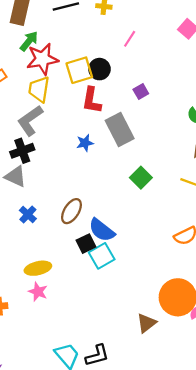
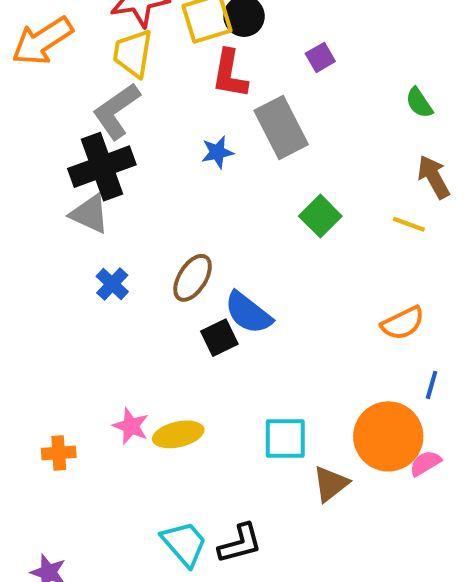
black cross: (22, 151) -> (102, 167), size x1.4
cyan square: (102, 256) -> (285, 438), moved, turned 30
yellow ellipse: (38, 268) -> (178, 434), moved

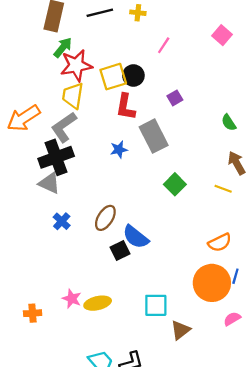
orange arrow: (42, 41) -> (24, 118), moved
orange circle: (388, 436) -> (212, 283), moved

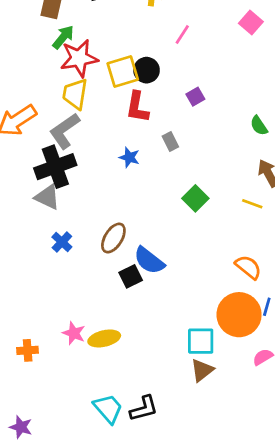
gray rectangle: (154, 136) -> (170, 142), size x0.5
blue star: (119, 149) -> (129, 157), turned 30
orange semicircle: (220, 243) -> (248, 267), turned -115
cyan square: (156, 305) -> (201, 341), moved

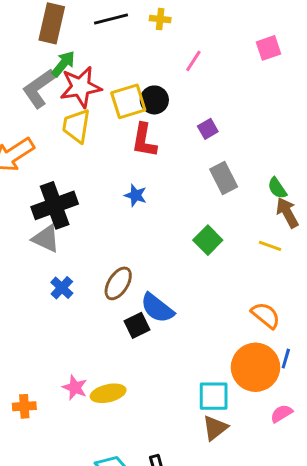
pink square: (251, 23) -> (268, 48), turned 30
green semicircle: (259, 126) -> (277, 188), moved
gray L-shape: (65, 131) -> (39, 88), moved
gray rectangle: (170, 142) -> (224, 178), moved, size x1.5

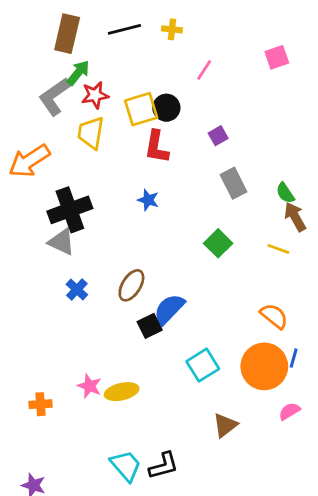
red star: (81, 87) -> (95, 95), size x0.7
blue semicircle: (157, 308) -> (169, 309), turned 96
cyan square: (214, 396) -> (203, 365), moved, turned -32

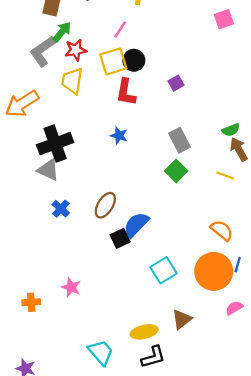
pink line: (204, 70) -> (120, 29), moved
gray rectangle: (234, 183) -> (179, 140), moved
green semicircle: (285, 193) -> (231, 130), turned -78
yellow ellipse: (122, 392) -> (144, 332), moved
black L-shape: (164, 466) -> (153, 357), moved

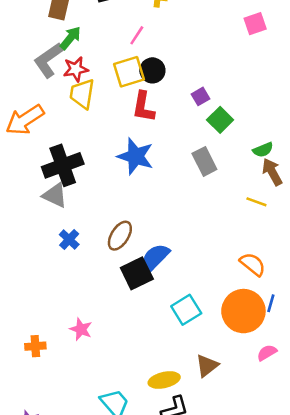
red star: (76, 50) -> (76, 69), moved
blue star: (119, 136) -> (136, 156), size x1.8
green square: (176, 171) -> (220, 120), moved
black square: (120, 238) -> (137, 273), size x1.4

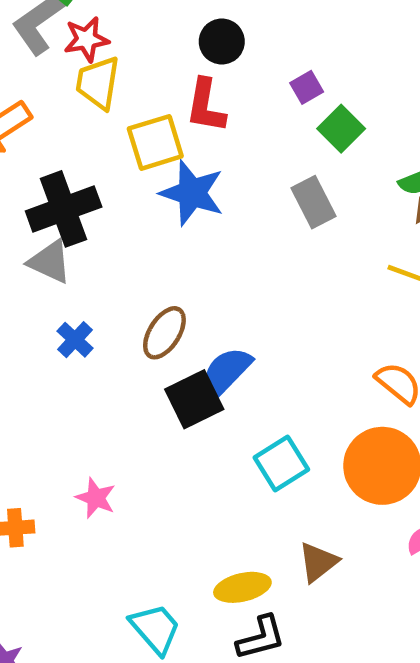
yellow square: (129, 72) -> (155, 142), moved

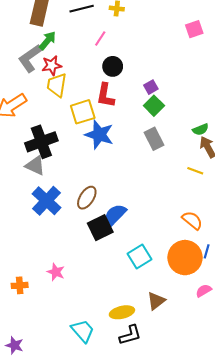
green square: (341, 129) -> (154, 106), moved
blue cross: (75, 340) -> (47, 201), size x1.8

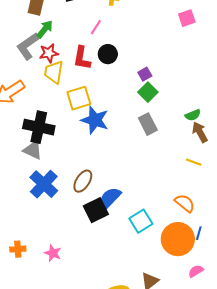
red L-shape: (105, 95) -> (82, 58), moved
black cross: (41, 142) -> (39, 127), turned 32
yellow line: (195, 171) -> (194, 162), moved
cyan square: (140, 257) -> (141, 221), moved
orange cross: (20, 285) -> (18, 249), moved

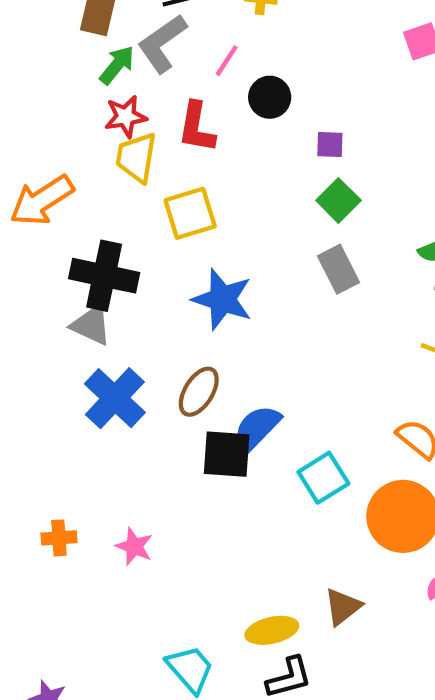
gray L-shape: (28, 46) -> (162, 43), moved
black circle: (108, 54) -> (270, 97), moved
purple square: (145, 74) -> (330, 145), moved, turned 32
blue star: (95, 120) -> (222, 299), moved
black square: (96, 210) -> (227, 454), turned 30

